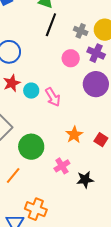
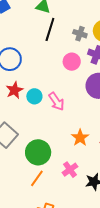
orange line: (13, 175) -> (37, 178), moved

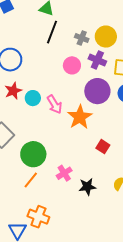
orange star: (80, 138) -> (80, 117), moved, size x1.4

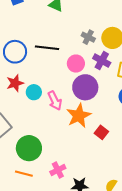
black line: (52, 32) -> (47, 48), moved, turned 70
purple circle: (97, 91) -> (85, 87), moved
red square: (103, 147) -> (101, 132), moved
orange line: (31, 180) -> (24, 174), turned 60

